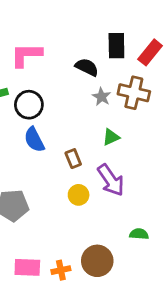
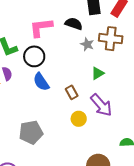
pink L-shape: (26, 55) -> (41, 27), moved

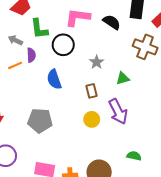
gray star: (87, 44) -> (97, 62), moved
blue semicircle: (41, 82) -> (54, 79), moved

